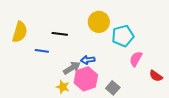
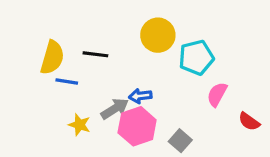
yellow semicircle: (20, 32) -> (52, 58), moved
yellow star: (63, 87) -> (80, 125), moved

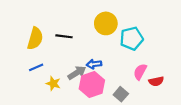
blue line: (67, 82) -> (36, 67), moved, turned -32
pink semicircle: (217, 94) -> (140, 72), moved
red semicircle: (249, 122) -> (156, 81), moved, turned -48

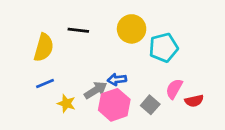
black line: (64, 36) -> (78, 30), moved
gray square: (121, 94) -> (150, 105), moved

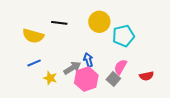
yellow semicircle: (44, 48) -> (33, 36), turned 90
blue arrow: (117, 79) -> (88, 60), turned 80
pink semicircle: (174, 89) -> (120, 67), moved

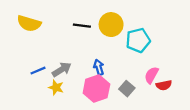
black line: (59, 23) -> (82, 26), moved
yellow semicircle: (33, 36) -> (29, 23), moved
pink semicircle: (120, 67) -> (152, 75), moved
gray arrow: (72, 68) -> (62, 69), moved

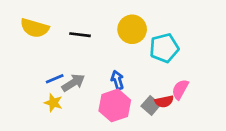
black line: (82, 26) -> (80, 35), moved
blue line: (38, 71) -> (55, 79), moved
red semicircle: (164, 85) -> (164, 101), moved
yellow star: (56, 87) -> (53, 103), moved

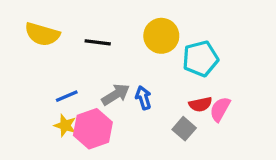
gray arrow: (73, 83) -> (116, 94), moved
red semicircle: (164, 101) -> (200, 104), moved
pink hexagon: (115, 105) -> (93, 129), moved

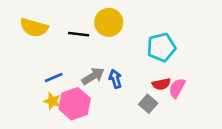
yellow circle: (161, 36) -> (109, 22), moved

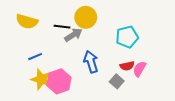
gray arrow: (93, 76) -> (73, 35), moved
blue line: (54, 77) -> (35, 57), moved
blue arrow: (115, 79) -> (91, 62), size x1.5
yellow star: (52, 101) -> (41, 79), size x1.5

